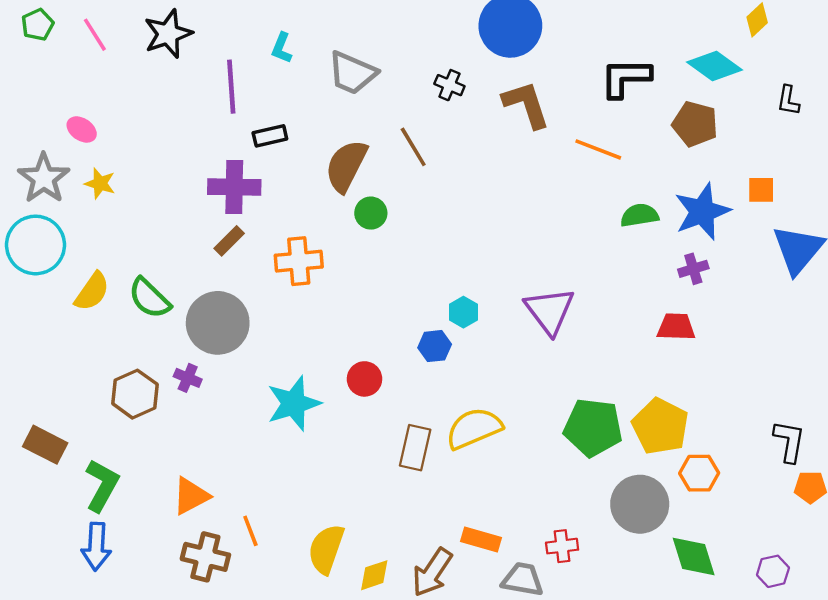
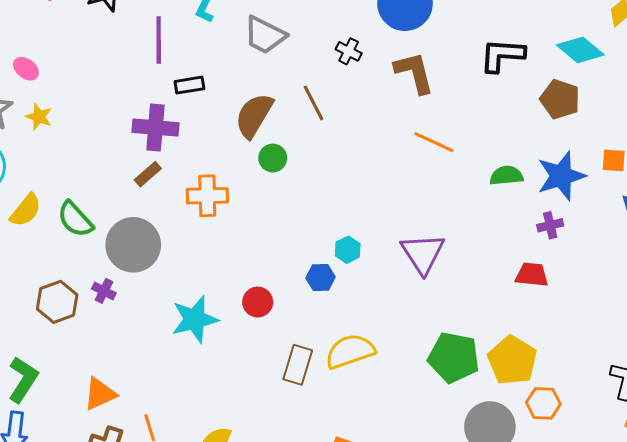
orange line: (598, 149) -> (434, 142), moved

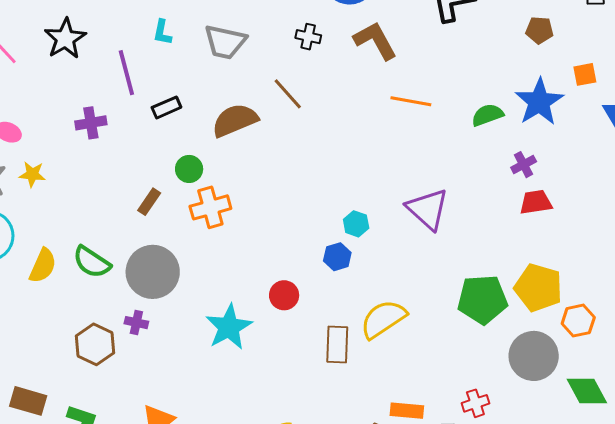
brown pentagon: (560, 99) -> (539, 30), moved, size x0.7
brown semicircle: (254, 116) -> (235, 120), turned 51
purple cross: (155, 128) -> (91, 123), moved, size x0.7
green circle: (273, 158) -> (189, 169), moved
purple cross: (550, 225) -> (524, 165), moved

